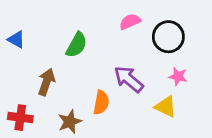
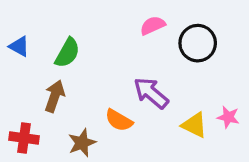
green semicircle: (77, 45) -> (67, 53), moved
pink star: (178, 76) -> (228, 117), moved
orange semicircle: (101, 102) -> (119, 120), turned 110

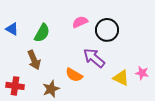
pink semicircle: (153, 25) -> (80, 22), moved
black circle: (198, 43) -> (107, 30), moved
brown arrow: (55, 96) -> (34, 60), turned 138

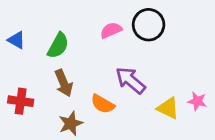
black circle: (107, 30) -> (149, 25), moved
brown arrow: (34, 60) -> (64, 83), moved
red cross: (15, 86) -> (21, 101), moved

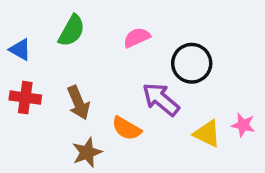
black circle: (149, 25) -> (192, 63), moved
green semicircle: (58, 46) -> (72, 31), moved
red cross: (21, 101) -> (25, 98), moved

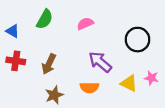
black circle: (192, 63) -> (138, 40), moved
brown arrow: (78, 103) -> (49, 64), turned 48
orange semicircle: (126, 128) -> (89, 88), moved, turned -30

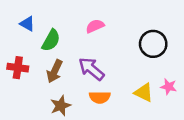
green semicircle: (45, 19) -> (51, 40), moved
blue triangle: (13, 31) -> (27, 24), moved
purple arrow: (100, 62) -> (91, 69), moved

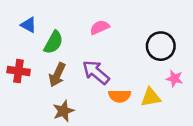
pink star: (169, 87) -> (174, 79), moved
yellow triangle: (144, 93) -> (151, 97), turned -36
orange semicircle: (100, 97) -> (120, 96), moved

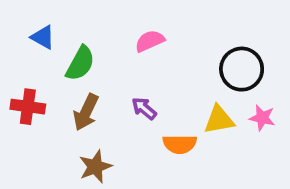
purple arrow: (96, 72) -> (144, 108), size x0.6
yellow triangle: (151, 97) -> (219, 120), moved

